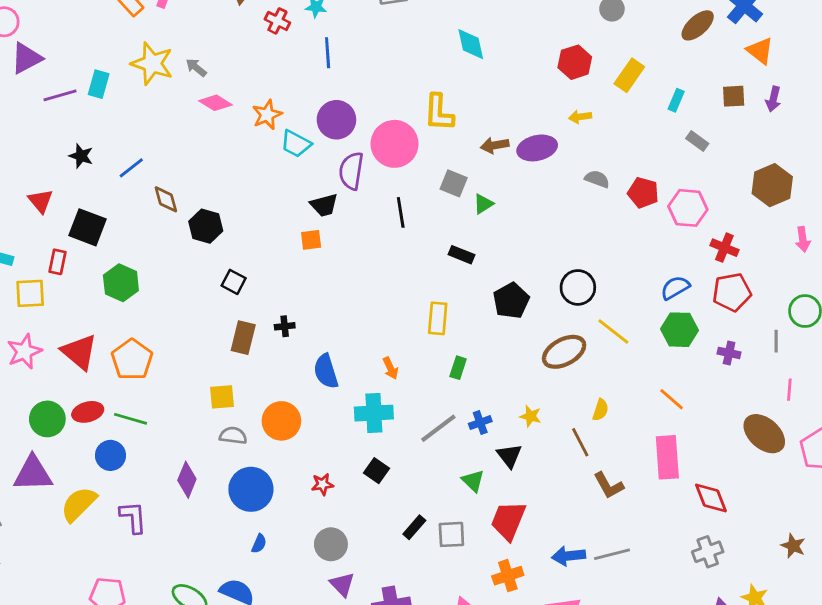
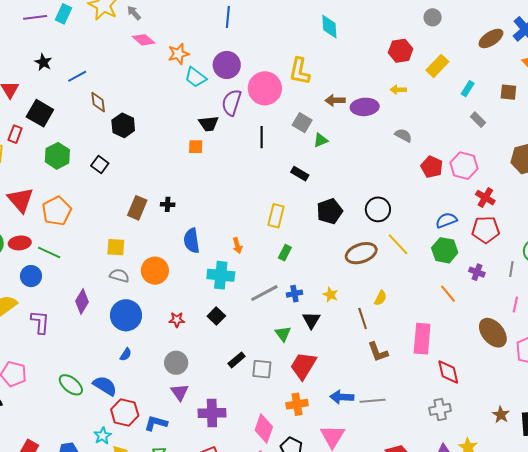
red pentagon: (643, 193) -> (432, 167), moved
black square: (234, 282) -> (100, 164), moved
orange line: (672, 399) -> (448, 294), moved

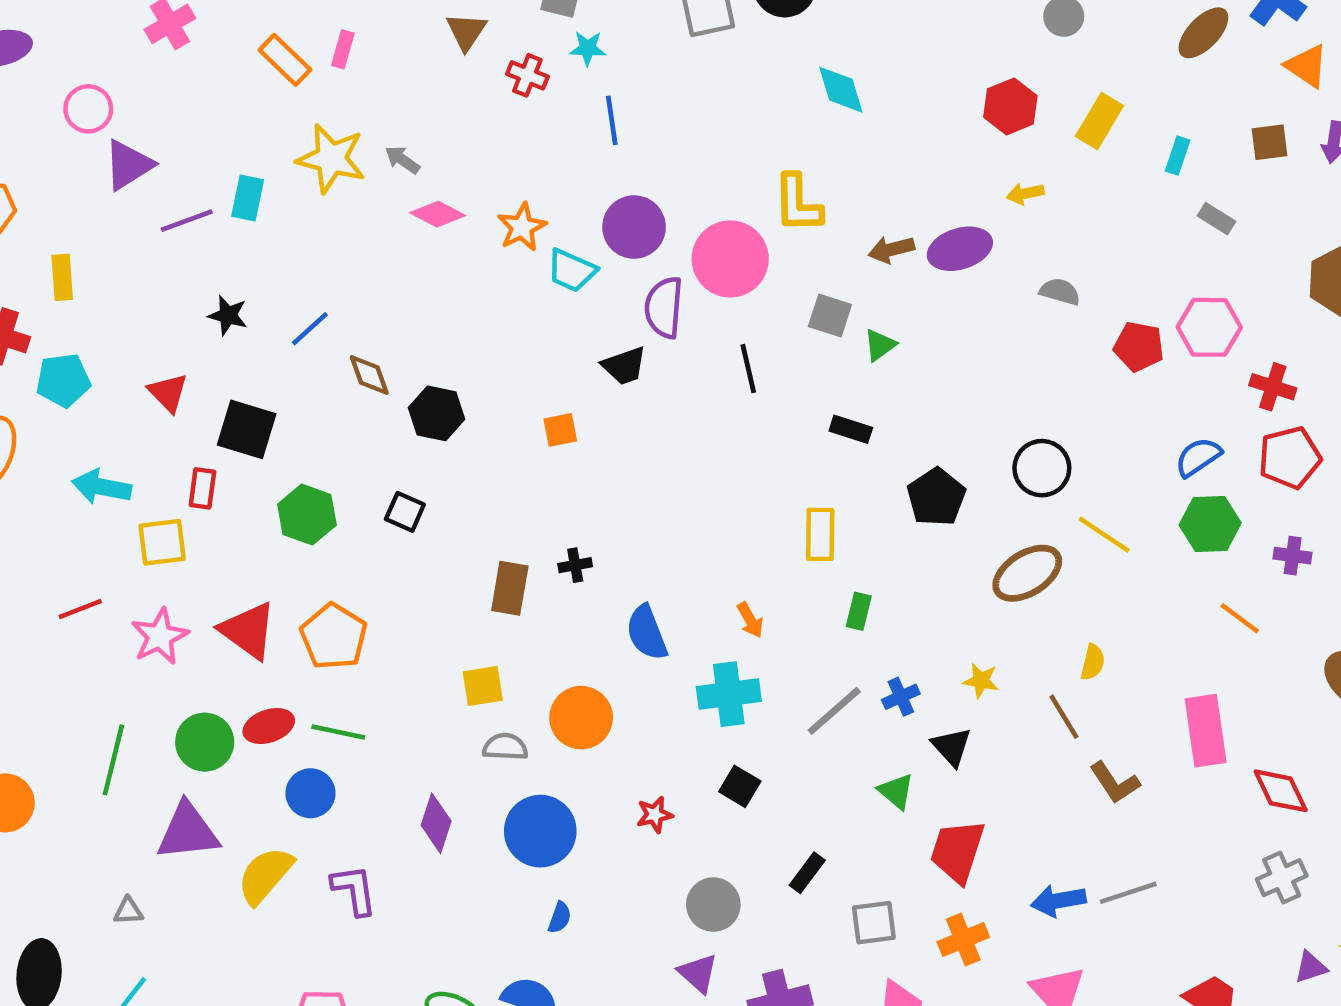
orange square: (196, 147) -> (560, 430), moved
gray circle: (176, 363) -> (713, 905), moved
gray square: (262, 369) -> (874, 923), moved

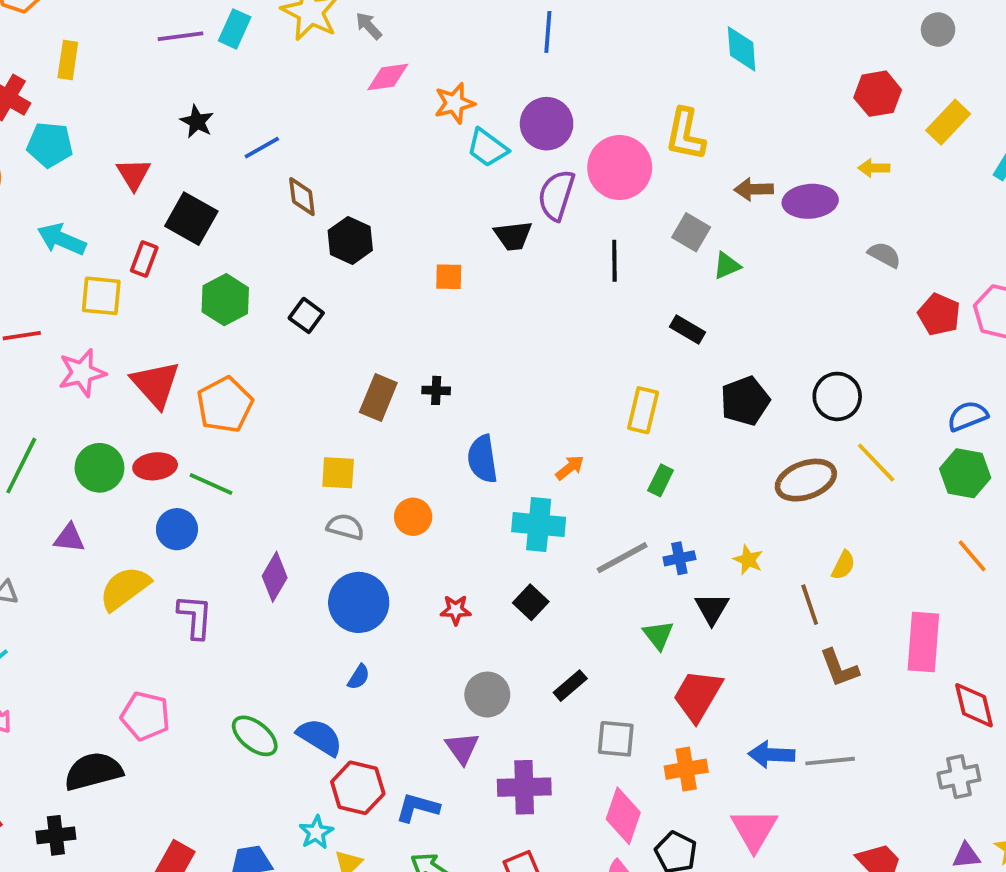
pink diamond: (438, 214) -> (388, 77), turned -48
orange arrow: (750, 620) -> (570, 468), turned -112
orange circle: (581, 718) -> (413, 517), size x0.7
purple triangle: (188, 832) -> (69, 538), size x0.6

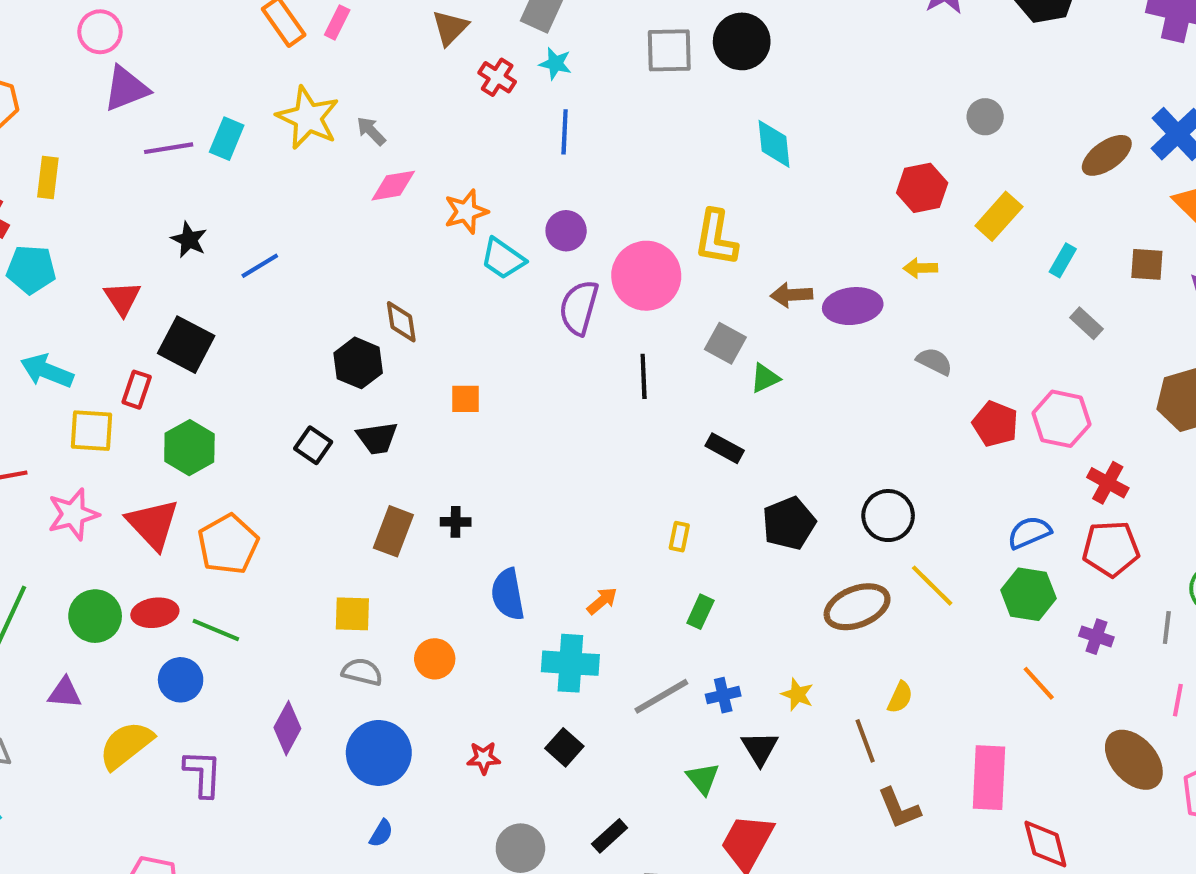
purple circle: (547, 124) -> (566, 231), size x0.7
brown diamond: (302, 197) -> (401, 322), moved
black trapezoid: (513, 236) -> (377, 438), moved
green hexagon: (225, 300) -> (189, 448), moved
yellow rectangle: (643, 410) -> (679, 537), size x0.6

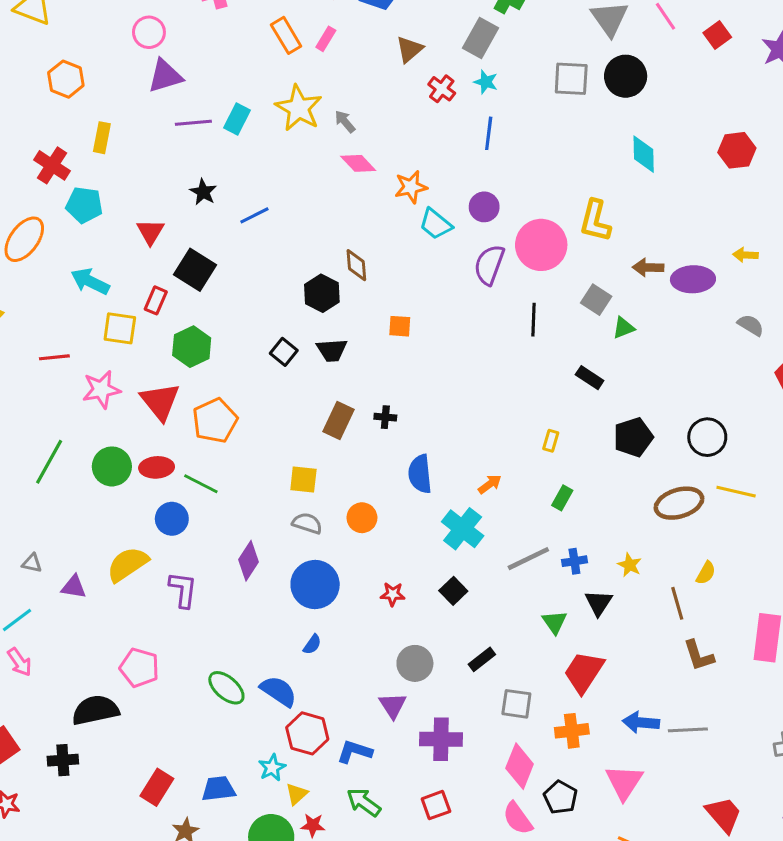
pink diamond: (393, 186) -> (358, 163), turned 52
red hexagon: (922, 188) -> (737, 150), moved
yellow line: (932, 586) -> (736, 492), turned -36
cyan cross: (570, 663) -> (463, 529), turned 30
purple triangle: (65, 693) -> (74, 587), moved

